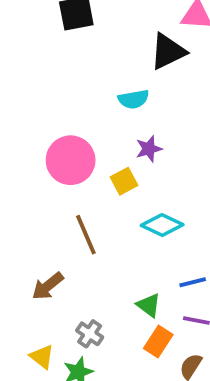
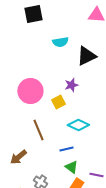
black triangle: (168, 52) -> (86, 56), moved
cyan semicircle: (134, 99) -> (60, 42), moved
blue line: (193, 282) -> (66, 149), moved

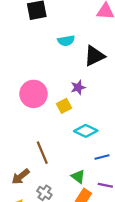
brown line: (38, 130) -> (42, 153), moved
blue line: (66, 149) -> (102, 157), moved
brown arrow: (18, 157) -> (20, 177), moved

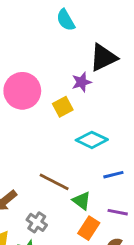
cyan semicircle: (66, 41) -> (66, 20), turned 70
black triangle: (94, 56) -> (103, 58), moved
brown line: (42, 153) -> (54, 182), moved, turned -40

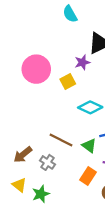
green triangle: (82, 201) -> (89, 146), moved
gray cross: (37, 222) -> (47, 162), moved

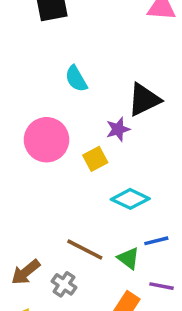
cyan semicircle: (70, 14) -> (76, 79), moved

